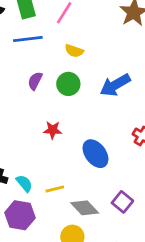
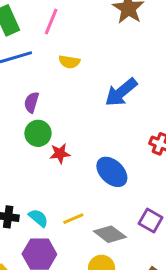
green circle: (68, 84) -> (38, 133), moved

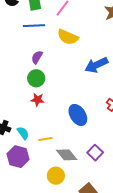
yellow semicircle: (69, 62) -> (68, 37), size x1.5
red star: (60, 154) -> (37, 100), moved

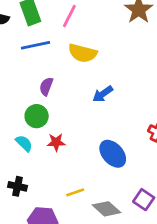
blue arrow: (96, 65) -> (103, 94), moved, size x0.7
green circle: (36, 78) -> (37, 116), moved
cyan semicircle: (23, 133) -> (24, 143), moved

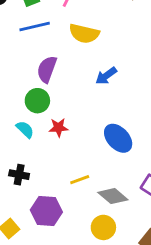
purple semicircle: (46, 86) -> (47, 69), size x1.4

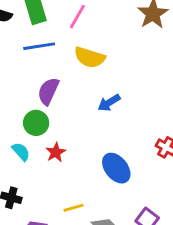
red star: (59, 128) -> (56, 152), turned -30

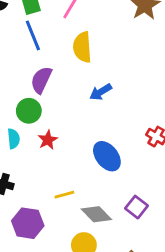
blue line: (39, 46) -> (33, 35), turned 76
yellow semicircle: (90, 57) -> (82, 47), turned 68
cyan semicircle: (21, 152) -> (14, 139), turned 36

